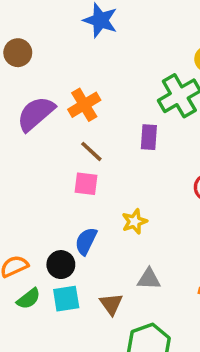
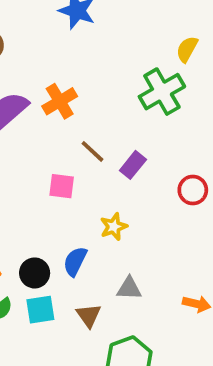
purple rectangle: (149, 137) -> (133, 165), moved, turned 35
brown line: (91, 151) -> (92, 151), moved
blue semicircle: (86, 241) -> (75, 261), moved

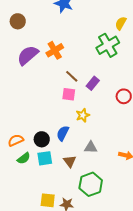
pink square: (62, 186) -> (69, 94), moved

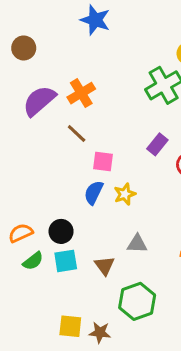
brown line: (72, 76) -> (77, 133), moved
purple rectangle: (93, 83) -> (157, 144), moved
blue semicircle: (63, 133) -> (94, 193), moved

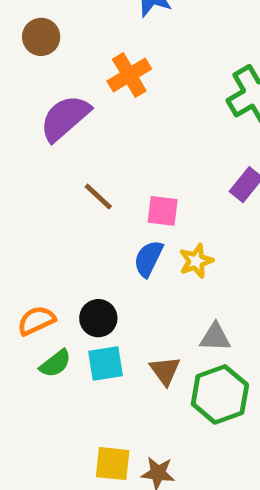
orange cross: (81, 93) -> (129, 75), moved
brown line: (77, 133) -> (98, 197), moved
green hexagon: (137, 301) -> (220, 394), moved

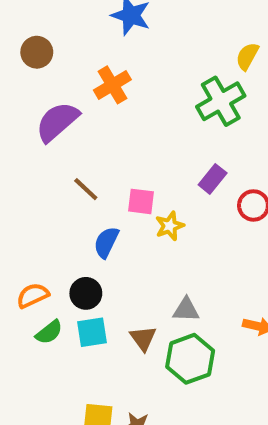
blue semicircle: (148, 259) -> (106, 242), moved
yellow star: (196, 261) -> (170, 226), moved

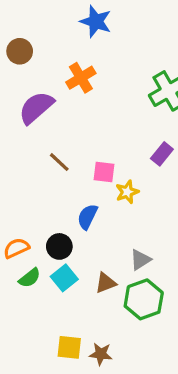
blue semicircle: (106, 242) -> (87, 217), moved
gray triangle: (186, 310) -> (140, 260), turned -35
cyan square: (92, 332) -> (64, 278), turned -30
brown triangle: (143, 338) -> (106, 283), turned 45

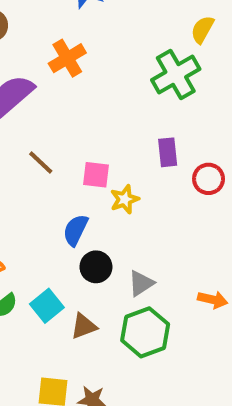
purple rectangle: (162, 154) -> (168, 152), turned -45
black circle: (59, 246) -> (96, 267), moved
brown triangle: (106, 283) -> (84, 326), moved

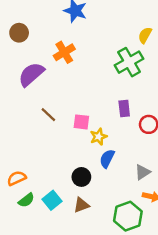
blue semicircle: (76, 230) -> (107, 159), moved
gray triangle: (141, 283) -> (143, 172), moved
brown triangle: (84, 326) -> (81, 205), moved
green hexagon: (145, 332) -> (128, 216), moved

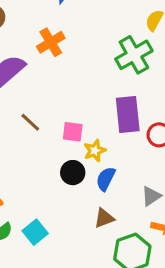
purple rectangle: (124, 109) -> (128, 114), size x1.6
black circle: (81, 177) -> (73, 173), moved
brown triangle: (81, 205) -> (104, 218), moved

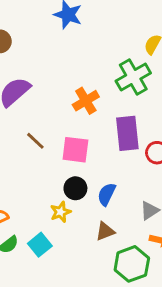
orange cross: (51, 42) -> (86, 101), moved
pink square: (73, 132) -> (75, 150), size x1.4
yellow star: (95, 151) -> (61, 212), moved

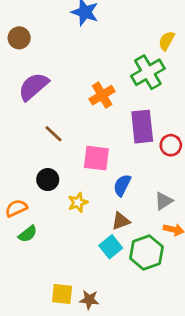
pink square: (75, 150) -> (96, 158), moved
black circle: (75, 188) -> (48, 180), moved
cyan square: (40, 245) -> (111, 247), moved

